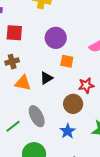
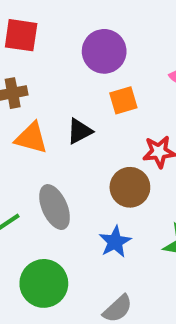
orange square: (67, 61) -> (123, 100), turned -32

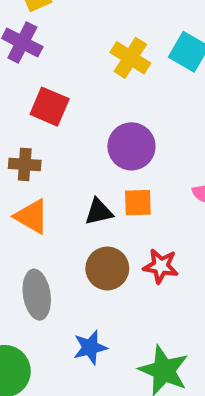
black triangle: (80, 131) -> (99, 212), moved
brown circle: (130, 187) -> (107, 268), moved

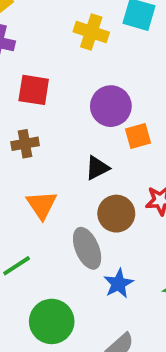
orange square: (138, 203) -> (138, 136), moved
orange triangle: (32, 216) -> (42, 205), moved, turned 40
gray ellipse: (37, 295) -> (87, 248), moved

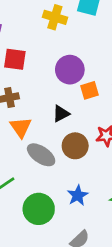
orange triangle: (42, 205) -> (21, 127), moved
gray ellipse: (87, 248) -> (41, 155), moved, turned -32
green circle: (52, 321) -> (39, 209), moved

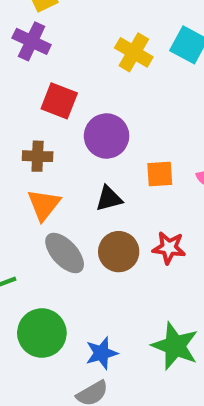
purple circle: (70, 70) -> (107, 136), moved
blue star: (78, 195) -> (102, 353), moved

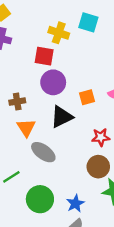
red square: (59, 101) -> (44, 56), moved
black triangle: (109, 199) -> (62, 117), size x1.5
brown circle: (119, 252) -> (98, 167), moved

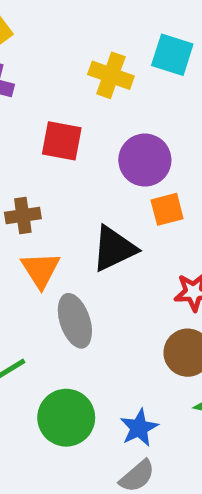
red square: (44, 56) -> (62, 141), moved
purple circle: (53, 82) -> (145, 160), moved
gray ellipse: (43, 152) -> (75, 321), turned 35

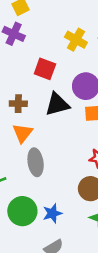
black triangle: (114, 249) -> (57, 104), moved
blue star: (139, 428) -> (52, 213), moved

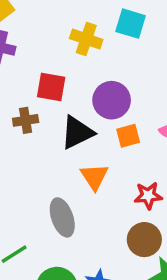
brown cross: (18, 104) -> (26, 120), moved
orange triangle: (23, 133) -> (94, 177), moved

